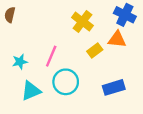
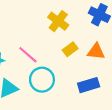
orange triangle: (117, 39) -> (96, 51), moved
pink line: (51, 56) -> (28, 55), turned -72

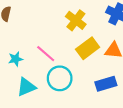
yellow rectangle: (70, 49) -> (88, 48), size x1.5

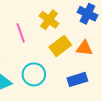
pink line: (46, 54) -> (21, 33), moved, turned 30

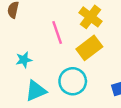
yellow rectangle: (60, 46) -> (89, 48), moved

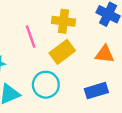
yellow cross: (91, 17) -> (63, 21), turned -30

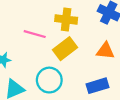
pink line: (31, 37) -> (35, 34), turned -55

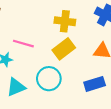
pink line: (35, 34) -> (23, 44), moved

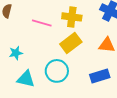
pink line: (23, 44) -> (42, 23), moved
cyan triangle: (16, 87) -> (26, 79), turned 36

